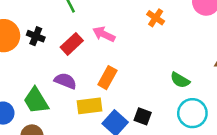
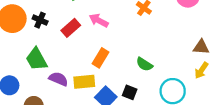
green semicircle: (180, 80) -> (144, 64), moved
purple semicircle: (65, 81) -> (58, 79), moved
green trapezoid: (36, 101) -> (36, 59), moved

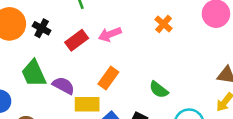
pink arrow: (99, 20) -> (110, 34), turned -54
purple semicircle: (58, 79) -> (64, 86), moved

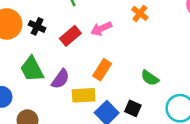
orange cross: (164, 24) -> (140, 13), moved
purple semicircle: (64, 86) -> (60, 79), turned 100

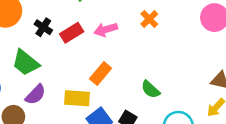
black cross: (37, 26) -> (43, 27), moved
green trapezoid: (32, 69) -> (26, 63), turned -32
purple semicircle: (60, 79) -> (36, 95), moved

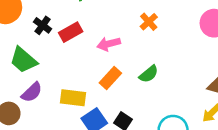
pink arrow: (106, 30) -> (109, 44), moved
orange rectangle: (101, 74) -> (110, 78), moved
green semicircle: (150, 89) -> (149, 74), moved, turned -84

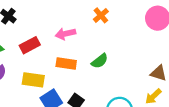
red rectangle: (71, 32) -> (30, 45), moved
orange rectangle: (110, 78) -> (66, 64), turned 54

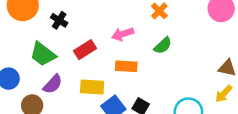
green semicircle: (100, 61) -> (163, 46), moved

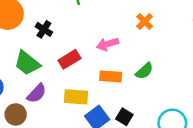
green semicircle: (163, 46) -> (144, 71), moved

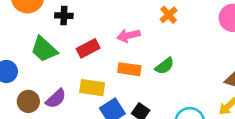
black cross: (44, 29) -> (64, 16), turned -35
purple semicircle: (37, 93) -> (56, 99), moved

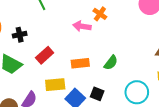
pink arrow: (128, 35) -> (82, 26), moved, turned 36
green semicircle: (165, 66) -> (111, 63), moved

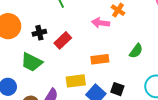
red rectangle: (45, 55) -> (63, 40), moved
green semicircle: (111, 63) -> (136, 51), moved

